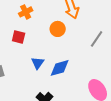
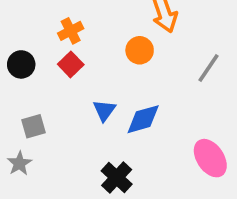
orange cross: (26, 12) -> (71, 31), moved
red square: (19, 37) -> (71, 64), turned 32

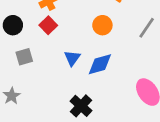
orange circle: (140, 50) -> (102, 25), moved
gray square: (34, 126) -> (24, 57), moved

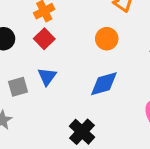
gray square: (24, 57) -> (18, 87), moved
blue triangle: (72, 58) -> (47, 77), moved

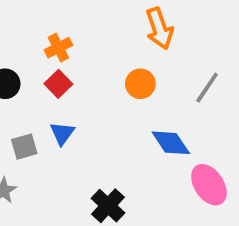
blue diamond: (104, 84) -> (171, 143), moved, turned 72

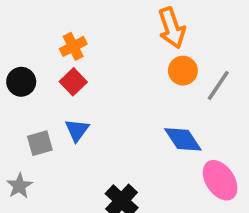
orange circle: (140, 84) -> (183, 71), moved

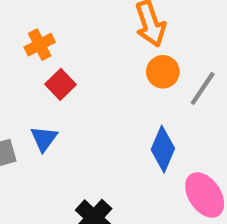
red square: (73, 82) -> (61, 84), moved
blue diamond: (183, 139) -> (163, 149), turned 57

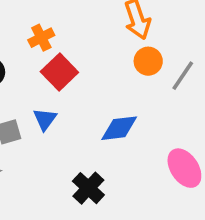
red square: (61, 84) -> (59, 72), size x1.4
blue diamond: (163, 149) -> (119, 128), moved, turned 60

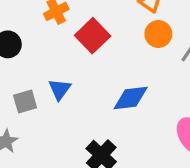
red square: (59, 72) -> (93, 36), moved

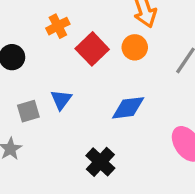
orange circle: (158, 34) -> (135, 47), moved

